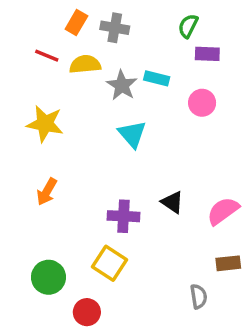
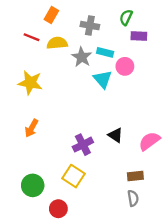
gray cross: (115, 28) -> (90, 26), moved
pink circle: (202, 103) -> (125, 66), moved
cyan triangle: (132, 134) -> (103, 79), moved
purple cross: (124, 216) -> (83, 145), turned -30
brown rectangle: (228, 263) -> (135, 176), moved

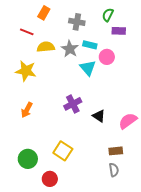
yellow semicircle: (57, 43) -> (46, 47), moved
purple cross: (83, 145) -> (73, 104), moved

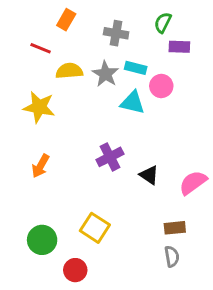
cyan triangle: (88, 68) -> (133, 103), turned -36

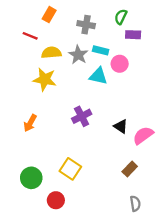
yellow star: (39, 107) -> (45, 79), moved
black triangle: (149, 175) -> (121, 126), moved
brown rectangle: (175, 228) -> (130, 169), turned -40
gray semicircle: (172, 256) -> (135, 204), moved

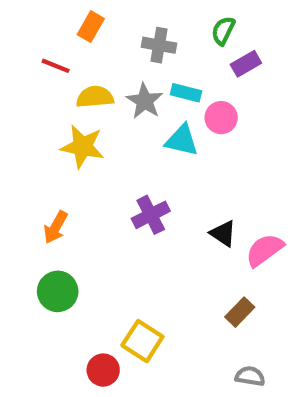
purple rectangle: (133, 35) -> (246, 64), turned -32
yellow square: (70, 169) -> (142, 341), moved
green circle: (31, 178) -> (58, 291), moved
gray semicircle: (135, 204) -> (250, 376), turned -72

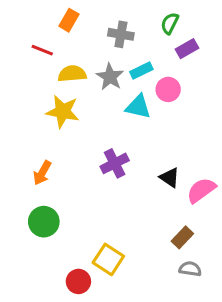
cyan rectangle: (186, 93) -> (141, 71), turned -40
gray semicircle: (250, 376) -> (190, 269), moved

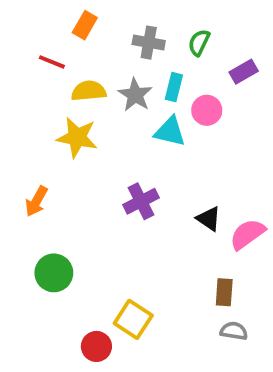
green semicircle: (170, 23) -> (199, 43), moved
purple rectangle: (187, 49) -> (244, 72), moved
cyan rectangle: (141, 71) -> (174, 87), turned -50
orange arrow: (42, 173) -> (36, 201), moved
brown rectangle: (182, 237) -> (224, 292), turned -40

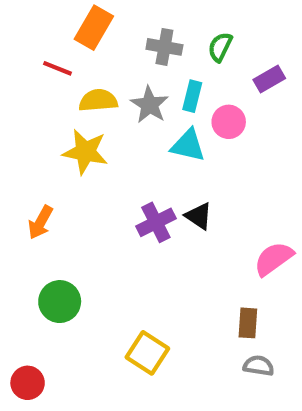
orange rectangle: (85, 25) -> (94, 28), size x1.4
black triangle: (209, 219) -> (199, 216), moved
red circle: (96, 346) -> (28, 383), moved

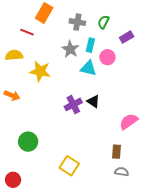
yellow semicircle: (98, 100) -> (14, 55), moved
orange arrow: (40, 222) -> (12, 95), moved, turned -98

